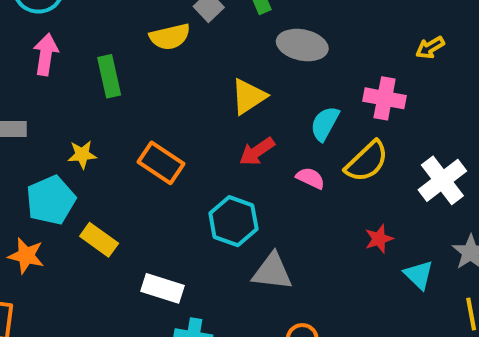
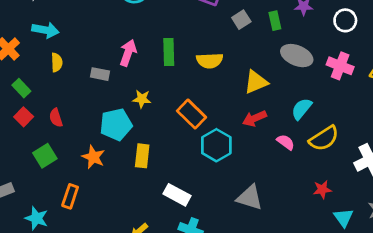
yellow semicircle: (170, 37) -> (210, 61), moved
pink arrow: (46, 54) -> (128, 53), moved
pink cross: (385, 98) -> (340, 66), moved
cyan hexagon: (233, 221) -> (216, 145), moved
yellow rectangle: (99, 240) -> (142, 156), turned 50

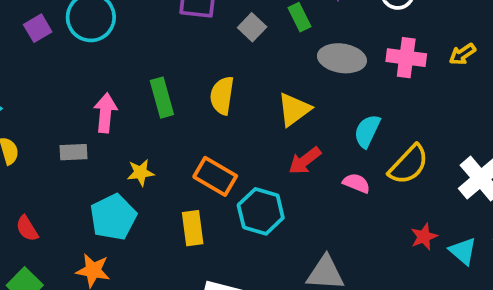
yellow semicircle: (210, 61) -> (222, 96), turned 115
yellow rectangle: (142, 156) -> (193, 228), moved
cyan triangle: (343, 218) -> (463, 251), moved

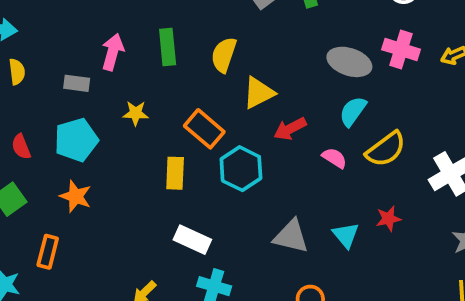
gray ellipse: (342, 58) -> (349, 62), moved
yellow triangle: (294, 109) -> (259, 93), moved
cyan pentagon: (113, 217) -> (76, 140), moved
cyan triangle: (463, 251) -> (346, 235), moved

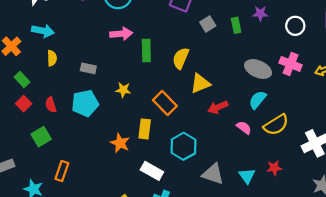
pink arrow: (113, 52) -> (121, 34), moved, turned 65
cyan hexagon: (241, 169) -> (183, 146), moved
orange star: (76, 196) -> (120, 143), moved

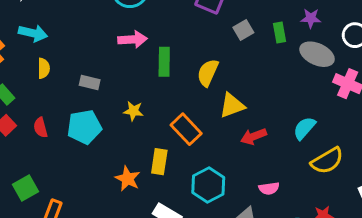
gray ellipse: (258, 69) -> (317, 54), moved
pink semicircle: (244, 128) -> (269, 188), moved, turned 133
green square: (41, 137) -> (26, 188), moved

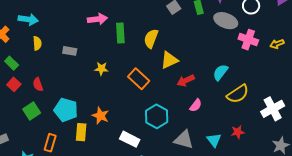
cyan pentagon: (84, 127) -> (66, 110), moved, turned 30
yellow rectangle: (159, 162) -> (81, 132), moved
green square: (26, 188) -> (32, 111), moved
pink semicircle: (269, 188) -> (196, 105), moved, turned -40

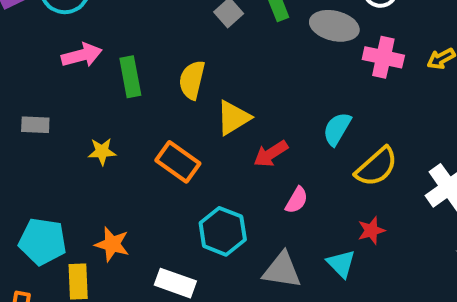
red star: (238, 132) -> (371, 230), moved

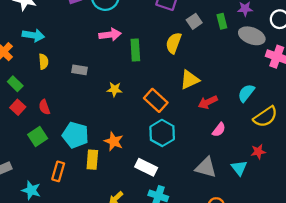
yellow semicircle: (192, 80) -> (174, 43), moved
cyan hexagon: (223, 231) -> (162, 133), moved

